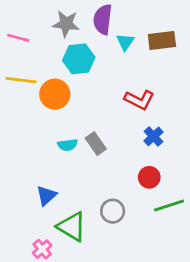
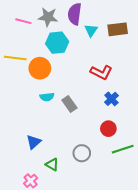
pink line: (18, 38) -> (23, 21), moved
cyan semicircle: (67, 145) -> (47, 97), moved
green triangle: (72, 227) -> (52, 164), size x0.6

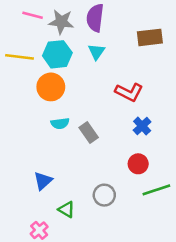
pink line: (23, 21) -> (33, 15), moved
cyan triangle: (91, 30) -> (96, 52), moved
cyan hexagon: (57, 43) -> (57, 54), moved
yellow line: (15, 58) -> (20, 57), moved

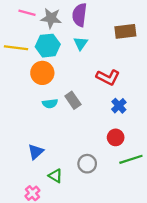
gray rectangle: (89, 133) -> (73, 100), moved

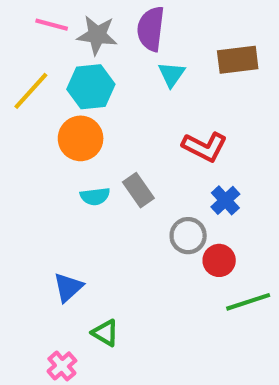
cyan triangle: (81, 43) -> (172, 74), moved
yellow line: (16, 48) -> (31, 91), turned -55
gray circle: (87, 164) -> (188, 236), moved

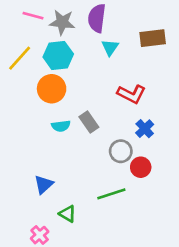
green line: (248, 302) -> (111, 194), moved

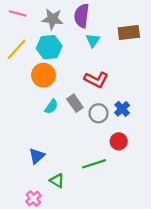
pink line: (33, 16) -> (18, 13), moved
red L-shape: (131, 94) -> (96, 80), moved
cyan semicircle: (61, 126) -> (51, 107), turned -48
gray circle: (121, 151) -> (98, 113), moved

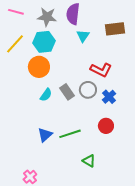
red L-shape: (96, 80) -> (101, 70), moved
gray circle: (98, 113) -> (88, 90), moved
blue triangle: (37, 156) -> (45, 135), moved
green line: (94, 164) -> (70, 134), moved
green triangle: (57, 181) -> (89, 161), moved

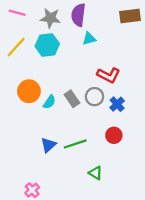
brown rectangle: (115, 29) -> (130, 16), moved
cyan triangle: (83, 36) -> (89, 39), turned 40
orange circle: (39, 67) -> (29, 91), moved

